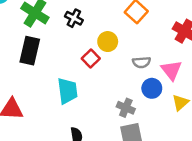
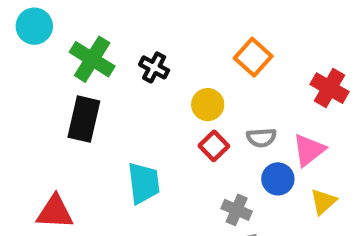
red square: (91, 58) -> (214, 146), moved
pink triangle: (171, 70) -> (309, 150), turned 30

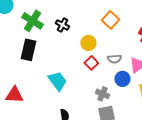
cyan trapezoid: (144, 183) -> (57, 81), turned -30

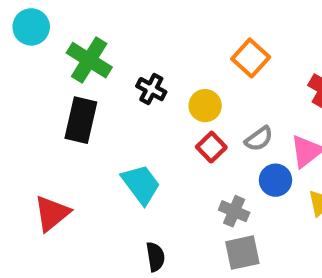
black cross: (62, 25) -> (151, 89), moved
gray semicircle: (114, 59) -> (259, 139), turned -32
red triangle: (14, 95) -> (52, 213), turned -42

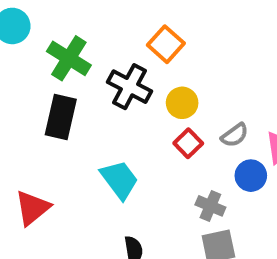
orange square: (251, 58) -> (166, 44), moved
black cross: (151, 89) -> (130, 87), size x1.5

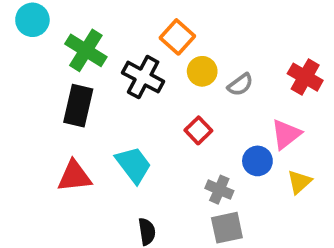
yellow circle: (182, 103) -> (202, 71), moved
gray semicircle: (235, 135) -> (240, 85), moved
red triangle: (32, 208) -> (74, 176), moved, turned 33

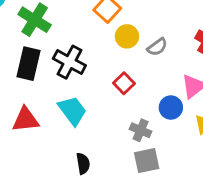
black cross: (143, 77) -> (69, 62), moved

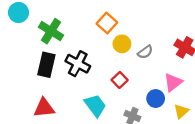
cyan trapezoid: (72, 111) -> (95, 105), moved

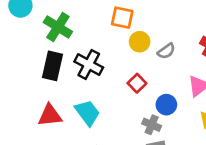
orange square: (107, 23) -> (122, 18), turned -30
blue circle: (156, 99) -> (166, 105), moved
cyan trapezoid: (95, 105) -> (87, 113), moved

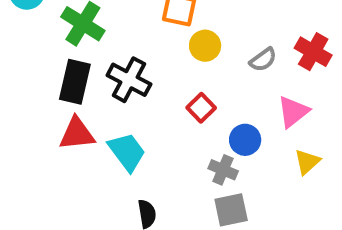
gray semicircle: (166, 51) -> (263, 60), moved
red triangle: (50, 115) -> (77, 134), moved

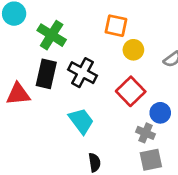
red square: (201, 108) -> (131, 91), size x1.5
red triangle: (77, 134) -> (18, 94), moved

